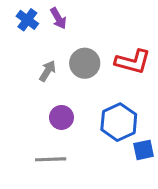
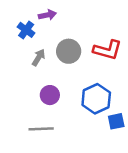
purple arrow: (58, 18) -> (47, 15), turned -72
blue cross: (27, 20) -> (26, 30), moved

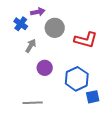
gray circle: (69, 51) -> (55, 28), moved
purple circle: (50, 95) -> (45, 68), moved

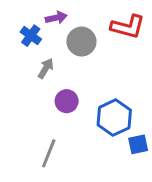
red L-shape: (86, 40) -> (128, 27), moved
gray line: (33, 103) -> (49, 153), turned -66

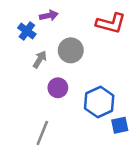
gray circle: (81, 42) -> (71, 50), moved

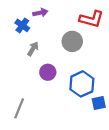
gray circle: (71, 50) -> (72, 41), moved
gray line: (42, 133) -> (19, 108), moved

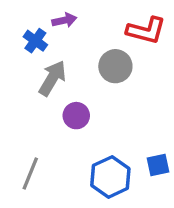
gray arrow: (33, 49) -> (52, 78), size x1.5
blue hexagon: (82, 84) -> (110, 177), moved

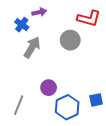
purple circle: (76, 116) -> (49, 88), moved

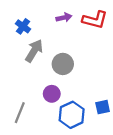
purple arrow: (39, 12) -> (64, 18), moved
gray circle: (70, 40) -> (63, 64), moved

